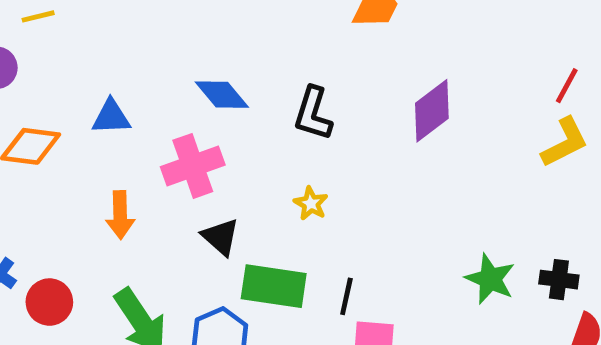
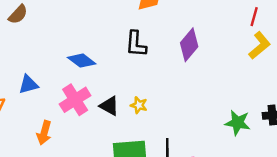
black L-shape: (313, 114) -> (136, 44), moved
orange arrow: (120, 215) -> (44, 133), turned 30
black triangle: (220, 237) -> (109, 106), moved

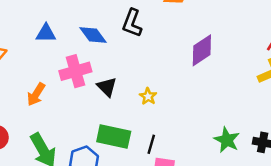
black L-shape: (136, 44) -> (132, 23), moved
blue triangle: (28, 84) -> (46, 33), moved
yellow star: (139, 105) -> (148, 96), moved

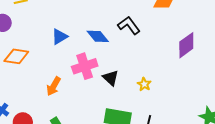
black L-shape: (132, 23) -> (129, 25), turned 125
blue triangle: (46, 33) -> (60, 37), turned -30

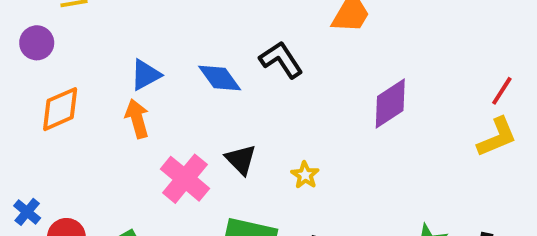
orange diamond: (16, 56) -> (60, 109), turned -35
pink cross: (85, 66) -> (185, 179), moved, turned -35
orange arrow: (54, 86) -> (137, 119), moved, turned 132

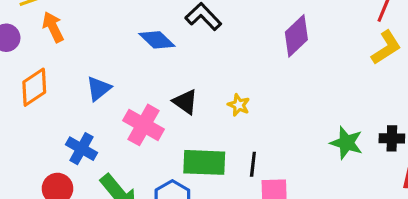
blue triangle: (146, 75) -> (99, 89), moved
orange arrow: (137, 119) -> (53, 27), moved
blue cross: (27, 212) -> (81, 149), moved, size x1.4

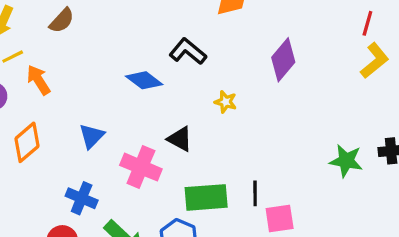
yellow star: (239, 105) -> (226, 102), moved

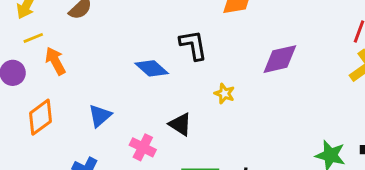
black L-shape: (188, 51) -> (193, 45), turned 36
purple diamond: (283, 60) -> (280, 59), turned 33
pink cross: (141, 167) -> (143, 147), size x0.7

